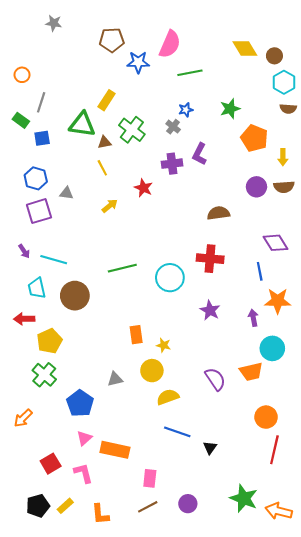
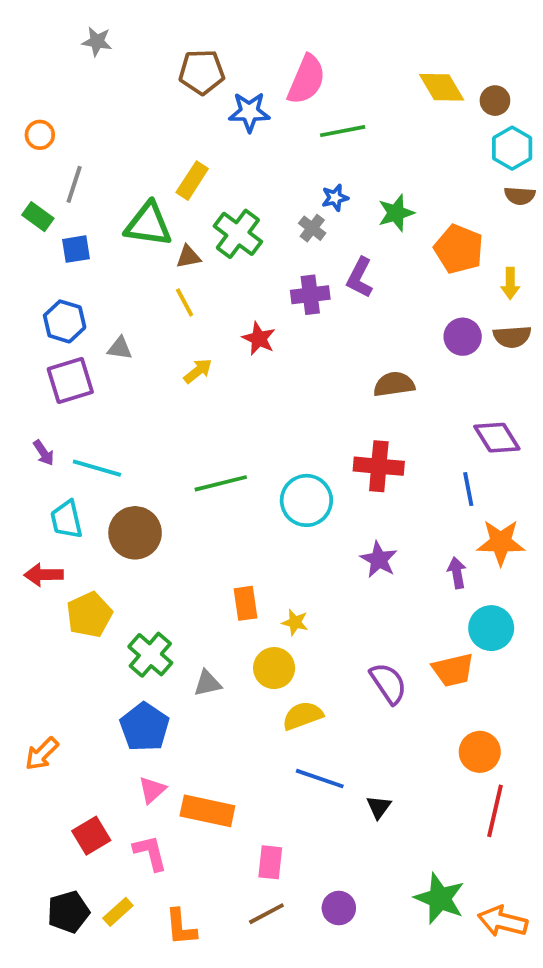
green star: (230, 109) -> (396, 213), moved
green cross: (44, 375) -> (150, 655), moved

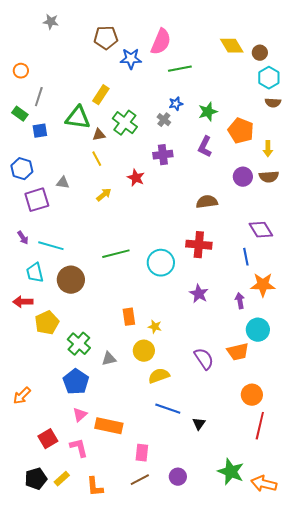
purple L-shape: (360, 278) -> (205, 147), moved
blue hexagon: (65, 321) -> (22, 169), moved

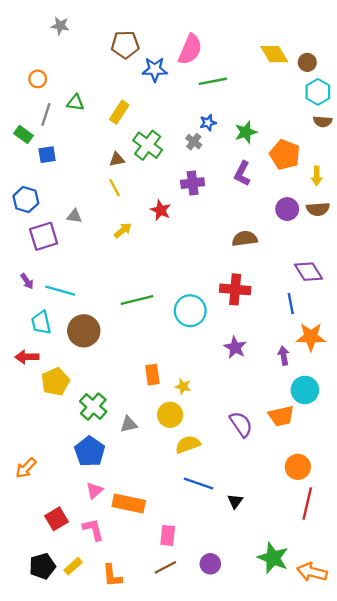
orange circle: (21, 71) -> (38, 79), moved
green triangle: (78, 118) -> (75, 103), moved, size x0.6

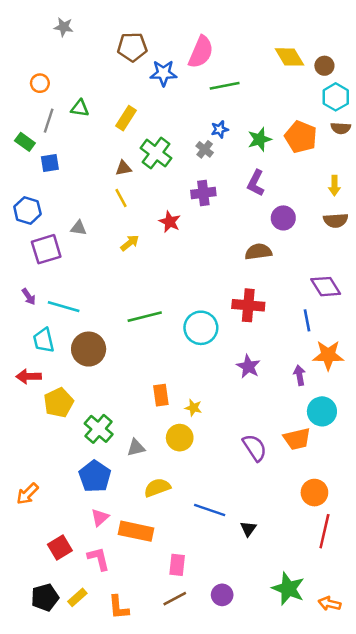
orange pentagon: (285, 155) -> (301, 137), moved
purple circle: (287, 209) -> (283, 218), moved
yellow semicircle: (188, 444) -> (157, 488), moved
orange arrow: (312, 572) -> (329, 604), size x0.7

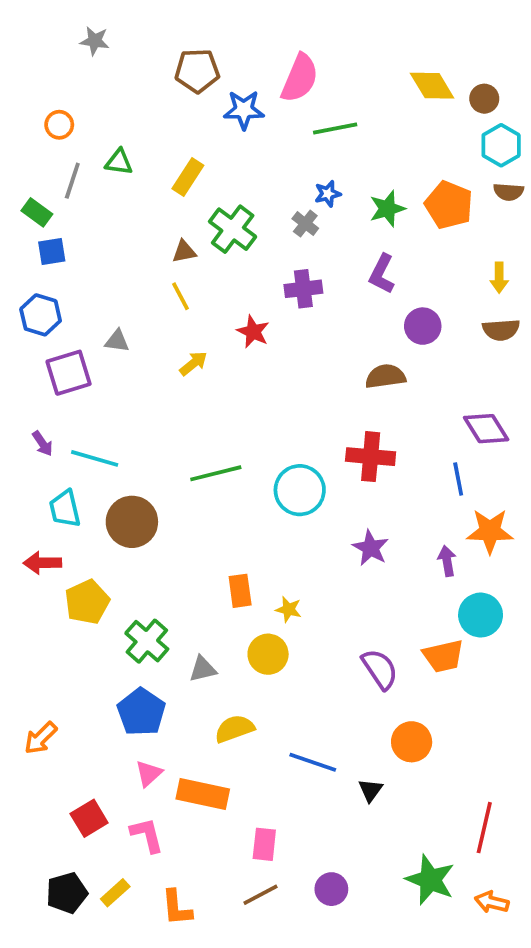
blue square: (50, 163) -> (52, 252), moved
orange circle: (314, 493) -> (412, 742), moved
red line: (324, 531) -> (484, 828), moved

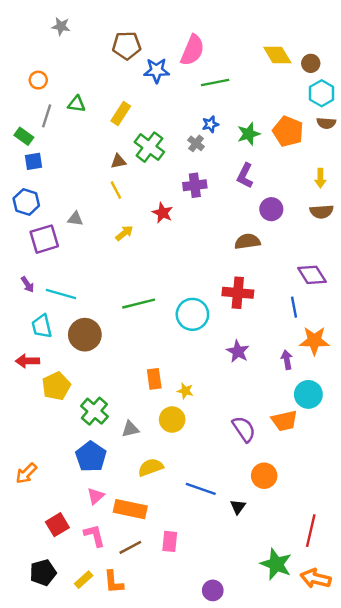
purple circle: (331, 889) -> (213, 590), moved
yellow rectangle: (115, 893) -> (84, 580), moved
brown line: (261, 895) -> (130, 547), moved
orange arrow: (492, 902) -> (316, 578), size x1.4

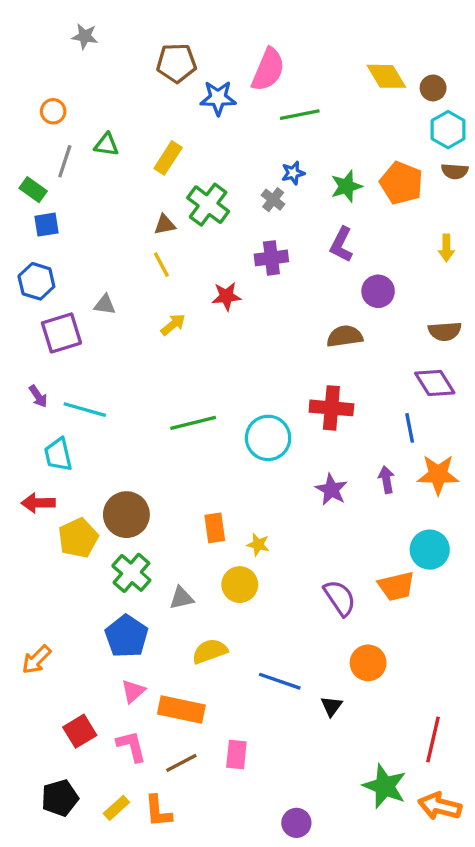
brown semicircle: (322, 212) -> (445, 331), moved
red star: (163, 213) -> (226, 296), turned -30
brown circle: (85, 335) -> (126, 515), moved
purple arrow: (287, 360) -> (386, 480), moved

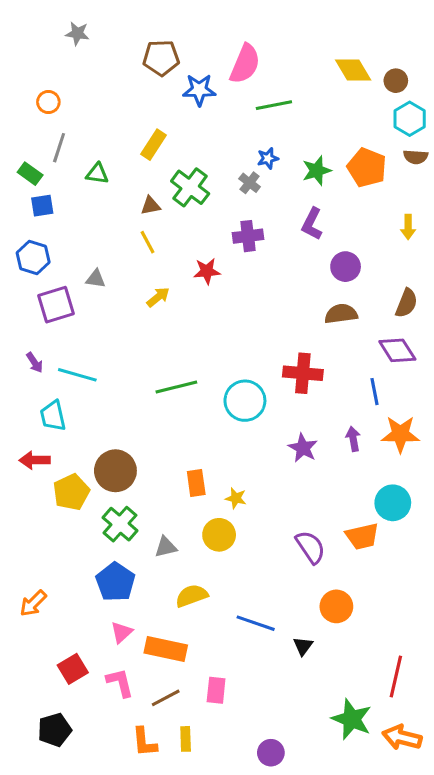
green triangle: (106, 145) -> (97, 174), moved
brown semicircle: (445, 331) -> (406, 303), turned -64
brown semicircle: (345, 336) -> (341, 314), moved
yellow rectangle: (116, 808) -> (186, 739), moved, turned -50

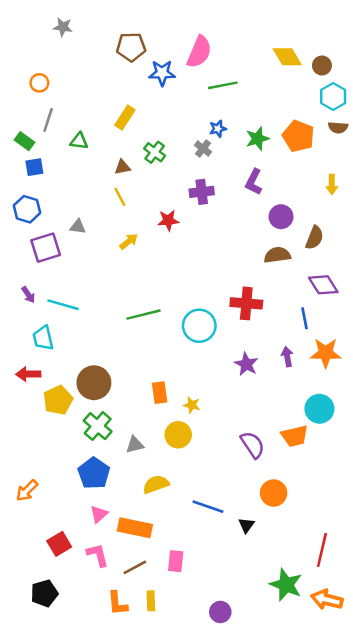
green cross: (190, 187) -> (155, 152), size x0.7
brown semicircle: (406, 303) -> (314, 238), moved

